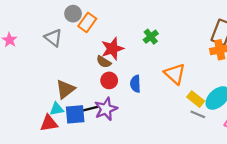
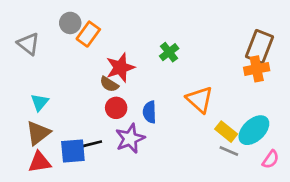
gray triangle: (53, 38) -> (28, 44), moved
brown triangle: (65, 89) -> (38, 133), moved
cyan triangle: (57, 109) -> (40, 102), moved, turned -40
purple star: (106, 109) -> (130, 138), moved

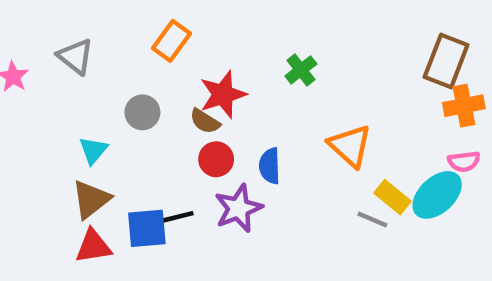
gray circle: (70, 23) -> (142, 112), moved
orange cross: (257, 69) -> (464, 106), moved
gray line: (229, 151) -> (372, 220), moved
pink semicircle: (271, 159) -> (464, 161), moved, turned 48

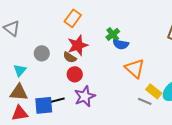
orange rectangle: (171, 41) -> (73, 18), moved
blue semicircle: (270, 166) -> (121, 44), moved, turned -77
brown triangle: (91, 199) -> (19, 92), turned 42

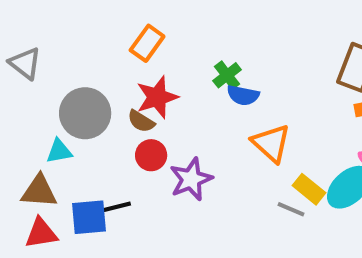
gray circle: (42, 53) -> (85, 113), size x1.6
cyan triangle: (20, 70) -> (59, 151), moved, turned 40
purple star: (85, 96) -> (191, 179), moved

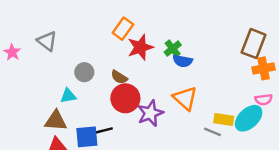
red star: (157, 97) -> (140, 47), moved
gray circle: (85, 113) -> (84, 72), size x0.6
orange triangle: (271, 143) -> (185, 98), moved
red circle: (151, 155) -> (125, 98), size x1.5
yellow rectangle: (309, 189) -> (224, 119), turned -30

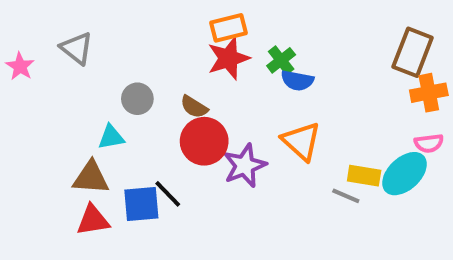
orange rectangle: (123, 29) -> (228, 28), moved, turned 40
black line: (103, 131) -> (168, 194), turned 60

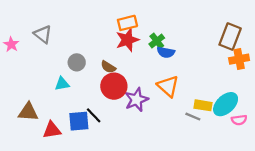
pink semicircle: (429, 143) -> (239, 120), moved
brown triangle: (91, 178) -> (28, 112), moved

